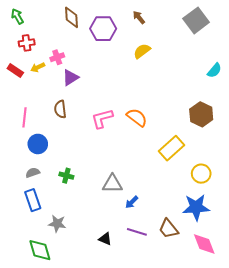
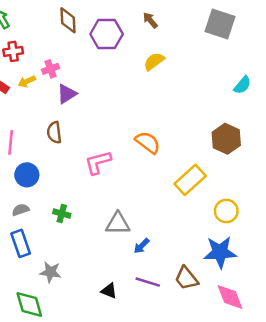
gray square: (196, 20) -> (220, 24), turned -35
pink L-shape: (102, 118) -> (98, 162), moved

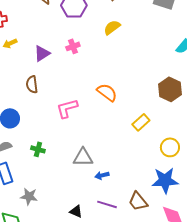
pink cross: (51, 69) -> (73, 46), moved
yellow rectangle: (190, 180) -> (141, 122), size x0.7
blue arrow: (142, 246) -> (102, 175), turned 32

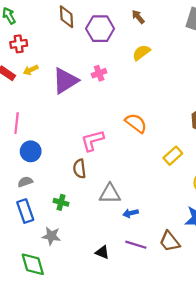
purple triangle: (42, 53) -> (65, 81), size x1.5
brown semicircle: (32, 84) -> (79, 169), moved
green cross: (38, 149) -> (61, 202), moved

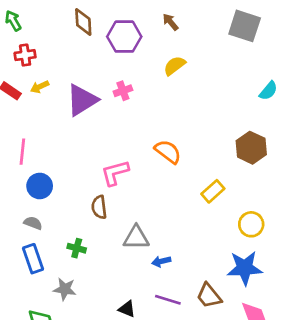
gray semicircle: (25, 182) -> (33, 223), turned 40

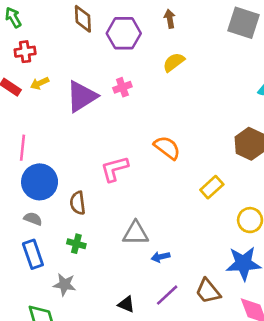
brown arrow: (171, 22) -> (170, 19), turned 30
blue circle: (40, 186) -> (40, 182), size x1.4
brown semicircle: (99, 207) -> (78, 203), moved
purple line: (168, 300) -> (167, 295), turned -60

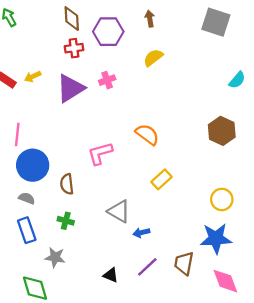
red cross: (25, 52) -> (74, 48), moved
yellow rectangle: (212, 187) -> (161, 179), moved
gray triangle: (136, 233) -> (119, 211), turned 30
brown trapezoid: (208, 291) -> (184, 263), turned 50

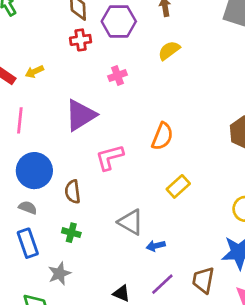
purple triangle: (70, 88) -> (81, 115), moved
pink line: (17, 134) -> (20, 120), moved
orange semicircle: (147, 134) -> (162, 136), turned 75
gray star: (55, 257) -> (59, 274), turned -30

